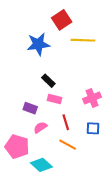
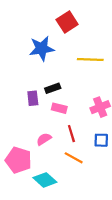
yellow line: (83, 40) -> (90, 60), moved
black rectangle: (48, 81) -> (53, 88), turned -64
purple rectangle: (30, 108) -> (33, 98), moved, turned 64

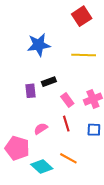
red square: (67, 22) -> (82, 16), moved
pink rectangle: (59, 108) -> (67, 100), moved, turned 40
orange line: (74, 158) -> (68, 158), moved

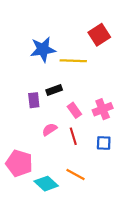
red square: (82, 16) -> (99, 35), moved
yellow line: (84, 55) -> (73, 61), moved
pink semicircle: (41, 129) -> (50, 129), moved

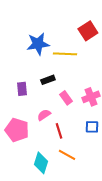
purple rectangle: (34, 100) -> (22, 89), moved
red line: (73, 136) -> (59, 131), moved
pink pentagon: (19, 163) -> (17, 130), moved
cyan diamond: (46, 184) -> (41, 163), turned 65

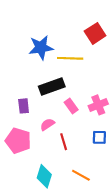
black rectangle: (48, 80) -> (52, 86), size x1.6
purple rectangle: (22, 89) -> (24, 106), moved
orange line: (67, 155) -> (81, 175), moved

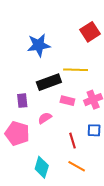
yellow line: (70, 58) -> (76, 70), moved
pink rectangle: (71, 106) -> (67, 101), turned -40
red line: (64, 142) -> (73, 141), moved

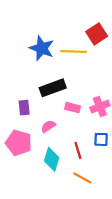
blue star: (39, 45) -> (42, 48), turned 30
yellow line: (76, 70) -> (74, 52), moved
cyan diamond: (42, 167) -> (52, 159), moved

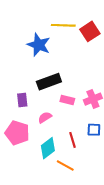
yellow line: (74, 52) -> (63, 25), moved
cyan diamond: (52, 159) -> (48, 148), turned 35
orange line: (82, 178) -> (65, 166), moved

